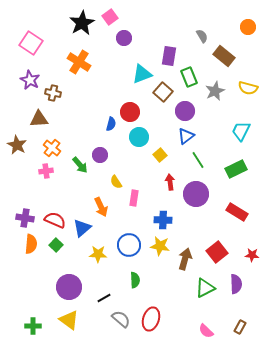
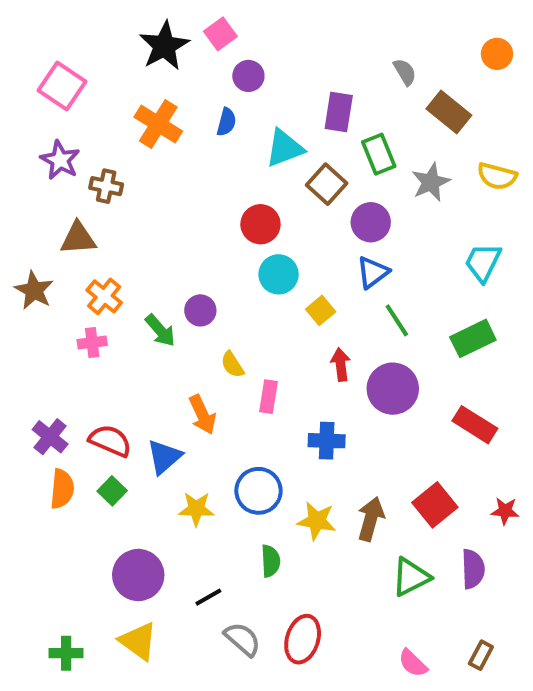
blue semicircle: (111, 124) -> (226, 122), moved
purple cross: (25, 218) -> (50, 437), turned 30
yellow star: (160, 246) -> (317, 521), moved

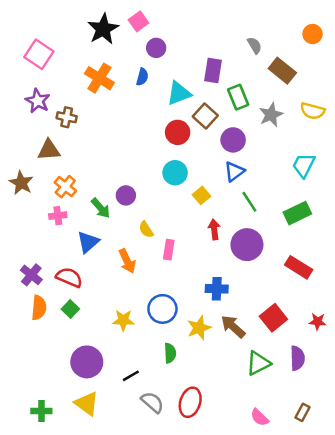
red circle: (260, 224) -> (178, 132), moved
blue cross: (327, 441) -> (217, 289), moved
blue triangle: (164, 457) -> (88, 242), moved
brown arrow: (371, 519) -> (233, 327), turned -64
yellow star: (317, 521) -> (199, 328), turned -30

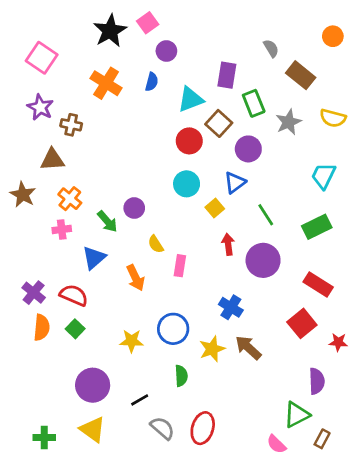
blue triangle: (234, 171) -> (235, 183), moved
blue cross: (217, 289) -> (231, 307), turned 30
red square: (273, 318) -> (302, 323), moved
green triangle: (258, 363) -> (297, 415), moved

